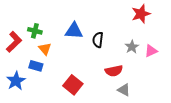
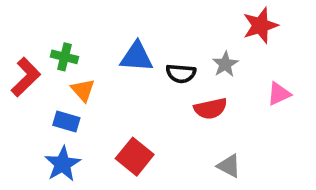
black semicircle: (98, 40) -> (181, 73), turned -91
gray star: (132, 47) -> (225, 64), moved
red semicircle: (114, 71) -> (210, 109), moved
blue star: (16, 81) -> (63, 164), moved

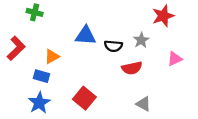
green cross: (64, 57) -> (35, 12), moved
orange triangle: (83, 90) -> (52, 56), turned 42

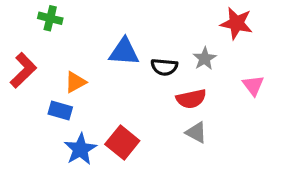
red star: (163, 16) -> (236, 23), turned 30
pink triangle: (175, 59) -> (253, 85), turned -42
blue star: (39, 103) -> (80, 149), moved
gray triangle: (143, 104) -> (196, 132), moved

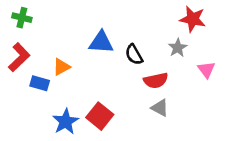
green cross: (50, 18) -> (22, 18), moved
gray star: (205, 59) -> (178, 48), moved
black semicircle: (164, 67) -> (134, 55), turned 55
blue rectangle: (60, 111) -> (40, 83), moved

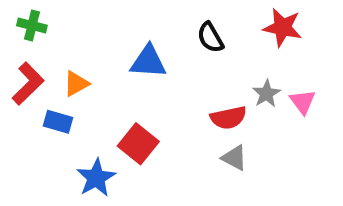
gray star: (178, 48) -> (266, 94), moved
black semicircle: (134, 55) -> (210, 38), moved
orange triangle: (61, 67) -> (76, 84), moved
red square: (100, 116) -> (138, 144), moved

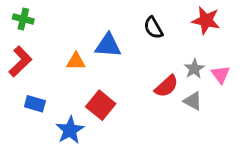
orange triangle: (76, 84) -> (76, 61), moved, turned 30
red semicircle: (228, 118) -> (166, 86), turned -30
blue rectangle: (58, 122) -> (35, 104), moved
gray triangle: (234, 158) -> (193, 101), moved

